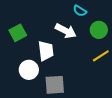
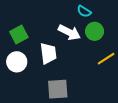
green circle: (99, 30) -> (95, 31), moved
white circle: (29, 70) -> (17, 62), moved

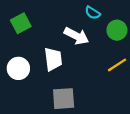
green circle: (95, 31) -> (117, 30), moved
green square: (19, 34) -> (21, 23), moved

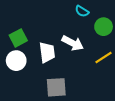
green square: (21, 23) -> (18, 38), moved
white arrow: (76, 36) -> (73, 43), moved

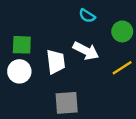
cyan semicircle: (82, 11) -> (87, 16), moved
green square: (18, 38) -> (22, 45), turned 30

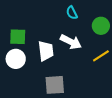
cyan semicircle: (87, 16) -> (72, 13), turned 32

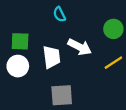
cyan semicircle: (72, 13) -> (59, 14), moved

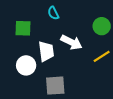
green square: (20, 41) -> (23, 28), moved
white circle: (18, 66) -> (26, 65), moved

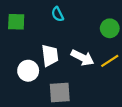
green square: (23, 28) -> (16, 22), moved
white arrow: (71, 42) -> (83, 58), moved

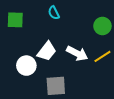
white trapezoid: (50, 55) -> (47, 51), turned 45

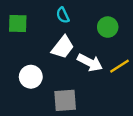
green circle: (102, 26) -> (108, 27), moved
white trapezoid: (47, 51) -> (63, 47), moved

